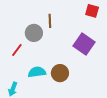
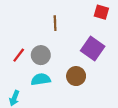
gray circle: (34, 33) -> (41, 55), moved
brown circle: (60, 73) -> (76, 76), moved

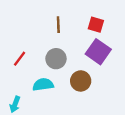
red square: (101, 12) -> (96, 25), moved
gray circle: (41, 55) -> (56, 59), moved

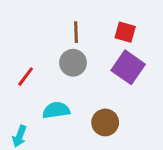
gray circle: (56, 59) -> (73, 63), moved
brown circle: (81, 81) -> (105, 122), moved

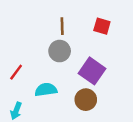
purple square: (128, 67) -> (92, 71), moved
red line: (26, 77) -> (16, 72), moved

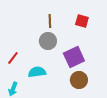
purple square: (92, 71) -> (74, 57), turned 30
brown circle: (86, 100) -> (79, 80), moved

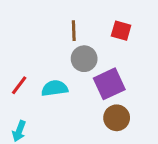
gray circle: (48, 41) -> (84, 59), moved
cyan semicircle: (37, 72) -> (55, 88), moved

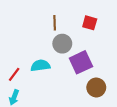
red line: (19, 85) -> (14, 74), moved
brown circle: (117, 118) -> (96, 87), moved

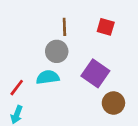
gray circle: (62, 44) -> (57, 51), moved
purple square: (81, 62) -> (95, 73), turned -30

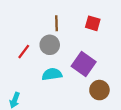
cyan semicircle: (48, 77) -> (52, 74), moved
red line: (17, 88) -> (24, 52), moved

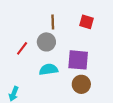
purple square: (84, 64) -> (78, 60), turned -30
brown circle: (99, 90) -> (81, 84), moved

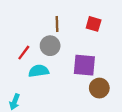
cyan semicircle: (49, 69) -> (39, 71), moved
brown circle: (81, 84) -> (99, 88), moved

